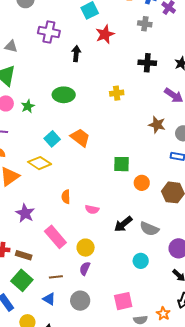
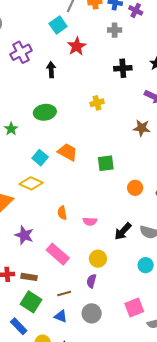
purple cross: (49, 32) -> (21, 52), turned -30
green square: (122, 164) -> (106, 163), moved
yellow circle: (86, 248) -> (98, 259), moved

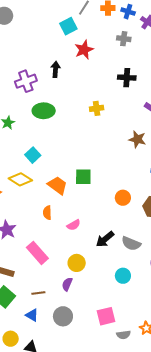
purple cross: (21, 52) -> (26, 81), moved
orange trapezoid: (68, 152) -> (58, 185), moved
green square: (106, 163) -> (83, 177), moved
pink semicircle: (90, 221) -> (74, 225), turned -40

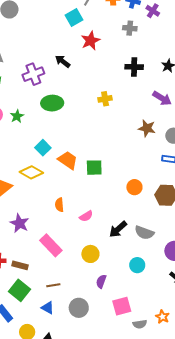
black arrow: (56, 69) -> (63, 61), turned -56
orange trapezoid: (58, 185) -> (68, 160), moved
purple semicircle: (67, 284) -> (101, 281), moved

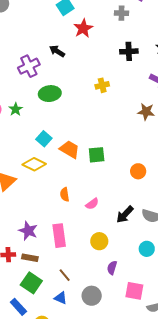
purple star: (19, 223) -> (28, 231), moved
pink rectangle: (51, 245) -> (59, 236), turned 40
brown line: (53, 285) -> (65, 275), turned 64
pink square: (122, 306) -> (134, 291), turned 30

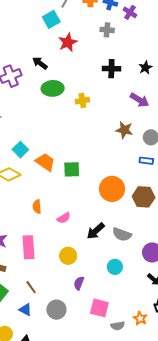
green ellipse: (50, 94) -> (53, 88), moved
orange circle: (138, 171) -> (112, 189), size x1.6

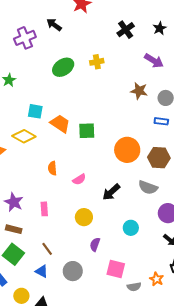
black cross: (111, 69) -> (126, 30), turned -36
green ellipse: (53, 88) -> (63, 67), moved, turned -30
cyan square: (20, 150) -> (35, 111), turned -35
gray semicircle: (122, 234) -> (148, 187), moved
pink rectangle: (29, 247) -> (44, 209), size x0.6

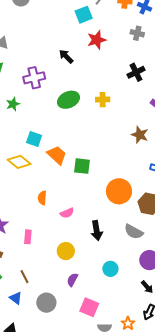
purple cross: (25, 38) -> (34, 78), moved
black arrow: (111, 192) -> (97, 231), turned -66

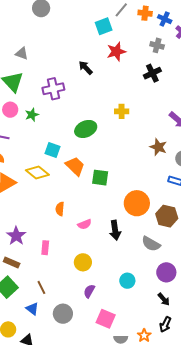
black cross: (136, 72) -> (152, 73), moved
green ellipse: (68, 100) -> (86, 129), moved
black arrow: (97, 231) -> (115, 230), moved

